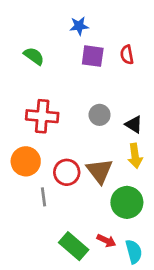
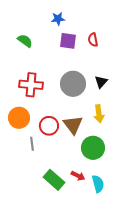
gray circle: (100, 115) -> (73, 84), size x1.6
black triangle: (134, 124) -> (101, 82), moved, turned 40

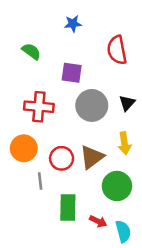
red semicircle: (93, 40) -> (117, 50), size x1.6
purple square: (68, 41) -> (72, 73), moved
brown triangle: (73, 125) -> (92, 157), turned 30
green rectangle: (54, 180) -> (68, 207), moved, turned 50

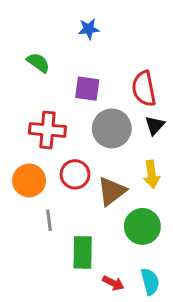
red semicircle: (117, 50) -> (144, 89), moved
red circle: (62, 158) -> (75, 174), moved
red arrow: (98, 221) -> (113, 283), moved

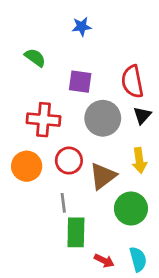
gray line: (49, 220) -> (63, 203), moved

